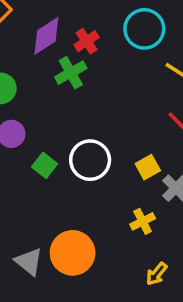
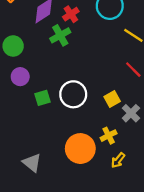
green square: (45, 165) -> (43, 98), turned 35
orange circle: (73, 253) -> (80, 149), moved
yellow arrow: (157, 274) -> (118, 160), moved

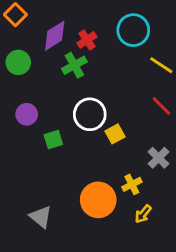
green circle: (13, 46) -> (18, 62), moved
white circle: (73, 94) -> (90, 114), moved
yellow square: (112, 99) -> (115, 134), moved

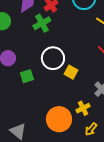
yellow square: (115, 134) -> (71, 72), turned -32

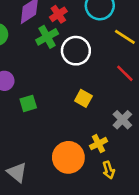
white circle: (53, 58) -> (76, 51), moved
yellow arrow: (91, 129) -> (109, 170), turned -56

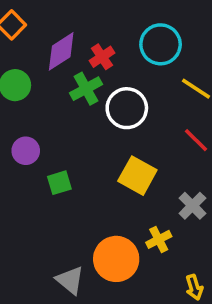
yellow square: (83, 98) -> (137, 176), size x1.5
yellow arrow: (109, 170) -> (194, 287), moved
gray triangle: (17, 172) -> (70, 280), moved

